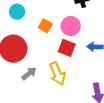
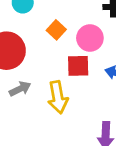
red square: (67, 48) -> (78, 66), turned -36

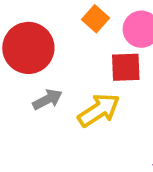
yellow arrow: (58, 97) -> (99, 110), turned -112

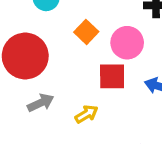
yellow arrow: (99, 110) -> (86, 114), size x0.6

